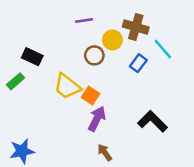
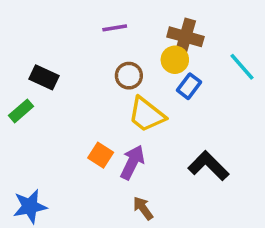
yellow circle: (112, 40) -> (175, 60), moved
cyan line: (163, 49) -> (242, 67), moved
yellow trapezoid: (67, 86) -> (147, 115), moved
orange square: (90, 96) -> (101, 155), moved

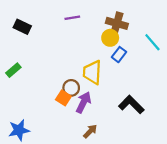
brown circle: (129, 76) -> (71, 88), moved
black rectangle: (44, 77) -> (22, 27), moved
yellow trapezoid: (147, 115) -> (92, 72), turned 55
brown arrow: (143, 208) -> (90, 131), turned 80

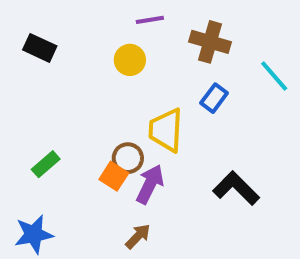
purple line: (72, 18) -> (150, 20), moved
yellow circle: (110, 38) -> (130, 60), moved
green rectangle: (13, 70) -> (46, 164), moved
brown arrow: (90, 131) -> (138, 236), moved

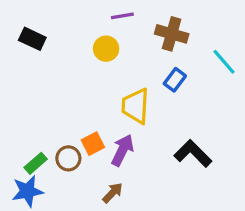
brown circle: (128, 158) -> (68, 158), moved
green rectangle: (46, 164) -> (36, 163), moved
orange square: (114, 176) -> (93, 144), turned 30

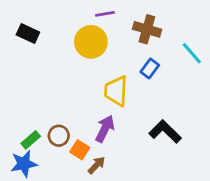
yellow circle: (106, 49) -> (91, 42), size x1.5
orange square: (93, 144) -> (80, 150), moved, turned -30

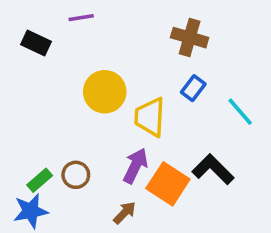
purple line: (105, 14) -> (81, 18), moved
yellow circle: (91, 42) -> (105, 92), moved
cyan line: (192, 53) -> (240, 112), moved
orange square: (80, 150) -> (168, 184), moved, size x1.6

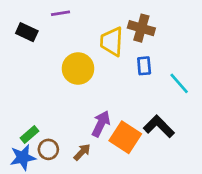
blue rectangle: (193, 88) -> (144, 66), turned -42
yellow trapezoid: (150, 117) -> (112, 42), moved
brown circle: (76, 175) -> (48, 149), moved
brown arrow: (125, 213) -> (82, 152), moved

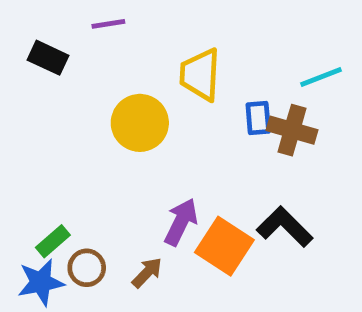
brown cross: (141, 28) -> (292, 130), moved
cyan line: (179, 83) -> (321, 77), moved, turned -70

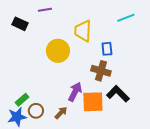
cyan line: (321, 77) -> (126, 18), moved
brown cross: (292, 130) -> (101, 71), moved
orange square: (224, 246) -> (93, 102), turned -35

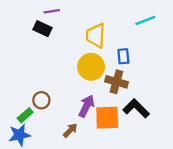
black rectangle: (20, 24) -> (43, 29), moved
yellow circle: (58, 51) -> (91, 67), moved
brown circle: (36, 111) -> (41, 100), moved

